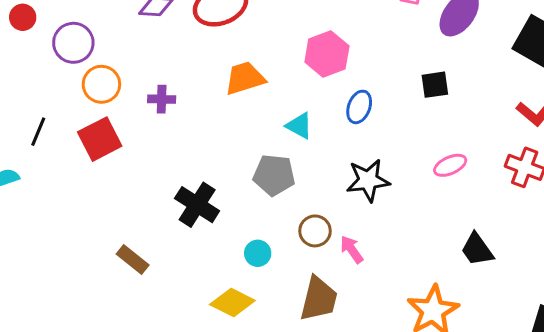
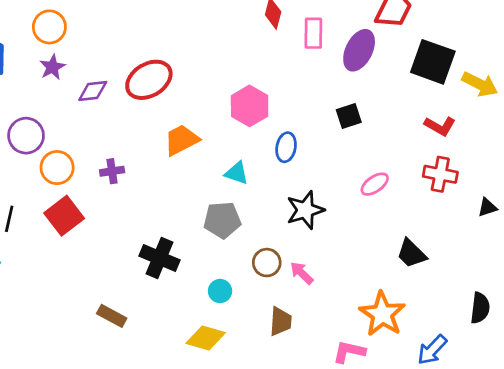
brown trapezoid: (319, 299) -> (281, 321), size x0.7

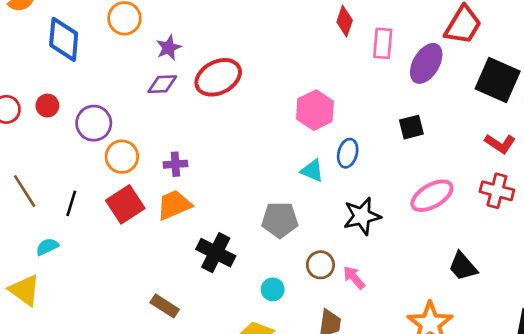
purple star: (52, 67) -> (169, 48), moved
orange trapezoid: (181, 140) -> (174, 205), moved
cyan triangle: (237, 173) -> (312, 171), moved
pink ellipse: (375, 184) -> (432, 196), size x1.5

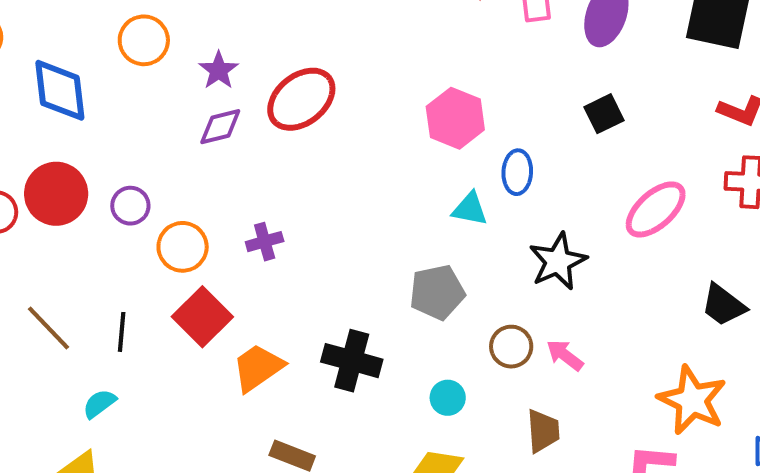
red circle: (47, 106) -> (56, 194), size x1.8
purple circle: (94, 123) -> (130, 206), size x0.7
orange trapezoid: (174, 205) -> (258, 368), moved

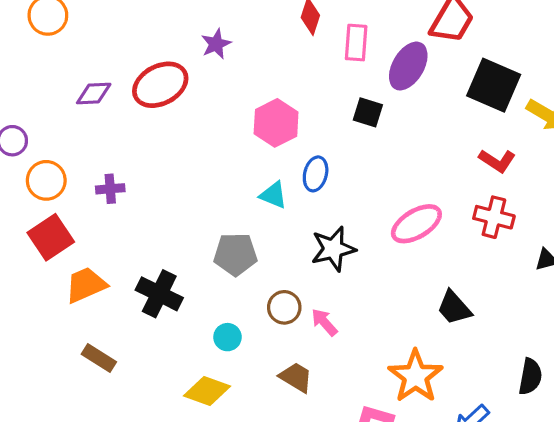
purple star: (219, 70) -> (216, 44), moved
black square: (604, 114) -> (368, 112), moved, turned 32
brown trapezoid: (543, 431) -> (296, 377), turned -66

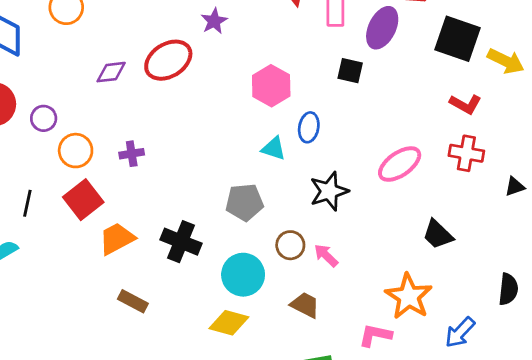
cyan circle: (227, 337) -> (243, 275), size x1.8

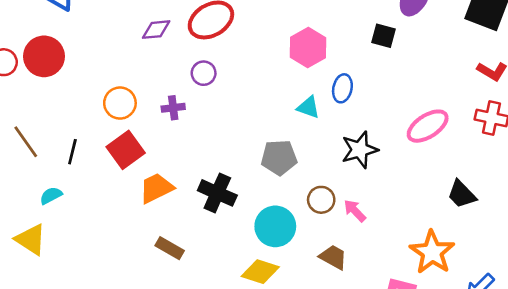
purple circle: (44, 118) -> (204, 73), moved

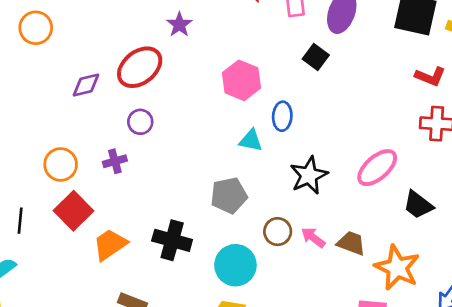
black square: (384, 36) -> (316, 57), turned 30
pink ellipse: (428, 126) -> (377, 168), moved
brown trapezoid: (333, 257) -> (351, 243), moved

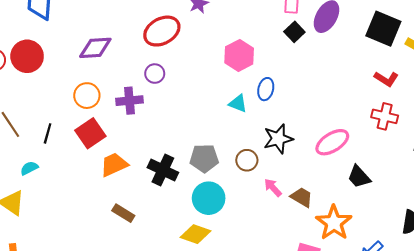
black square: (316, 57) -> (294, 32), moved
purple diamond: (86, 85) -> (95, 48), moved, size x1.4
purple cross: (115, 161) -> (129, 101), size x1.4
gray pentagon: (229, 195) -> (204, 158), moved
brown circle: (278, 232) -> (247, 160), moved

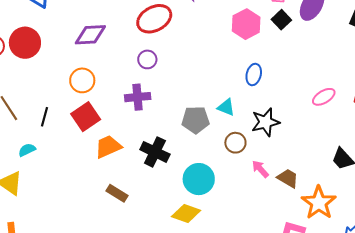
pink hexagon: (239, 55) -> (246, 24), moved
purple cross: (129, 101) -> (138, 97), moved
cyan triangle: (238, 103) -> (226, 107), moved
pink ellipse: (332, 142) -> (324, 97), moved, size x0.7
gray pentagon: (204, 158) -> (196, 120), moved

